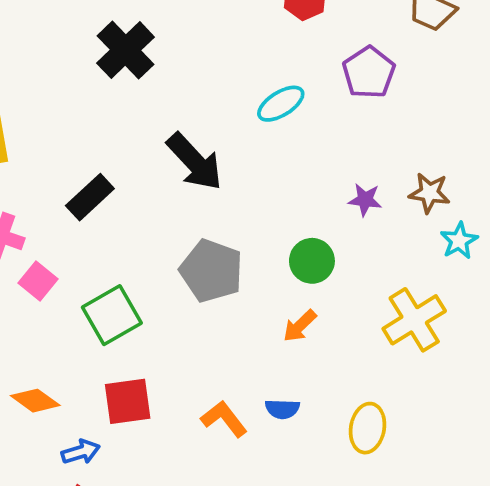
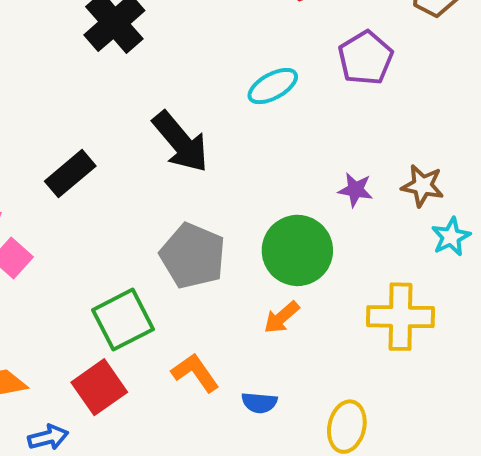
green circle: (312, 261) -> (297, 250), size x1.5
green square: (112, 315) -> (123, 320), moved
yellow cross: (414, 320) -> (400, 317), turned 30
red square: (128, 401) -> (99, 387), turned -30
orange L-shape: (224, 419) -> (195, 373), moved

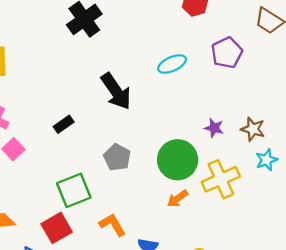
black rectangle: (70, 174) -> (64, 124), moved, size x0.7
gray pentagon: (193, 256) -> (117, 157), size x0.7
orange arrow: (282, 317) -> (177, 199), moved
yellow cross: (400, 317) -> (221, 179), moved, turned -30

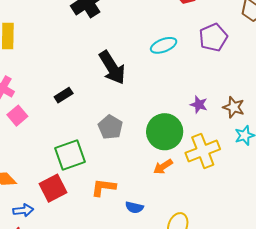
orange L-shape: (112, 225) -> (103, 187), turned -55

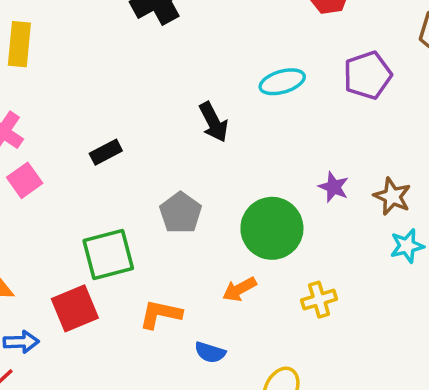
black arrow: (112, 68) -> (214, 122), moved, size x0.7
yellow cross: (203, 151) -> (319, 300), moved, size x0.6
orange arrow: (163, 167) -> (239, 289), moved

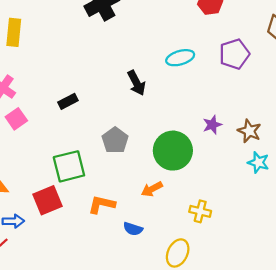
purple star: (334, 187) -> (212, 125), turned 30
cyan star: (407, 246) -> (258, 162), turned 30
yellow cross: (319, 300) -> (200, 211), moved, turned 30

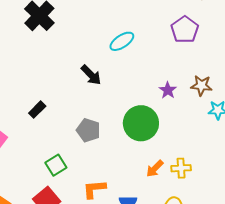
purple pentagon: (234, 54) -> (185, 30), moved
green square: (69, 166) -> (56, 165), size x0.7
orange arrow: (152, 189) -> (155, 169), moved

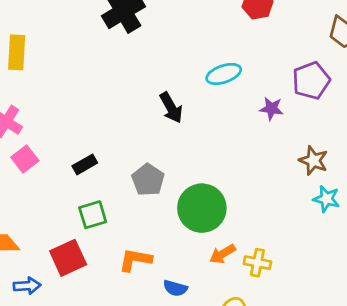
purple star: (168, 90) -> (271, 109), moved, turned 30
black rectangle: (37, 110) -> (85, 164), moved
green circle: (141, 123) -> (202, 208), moved

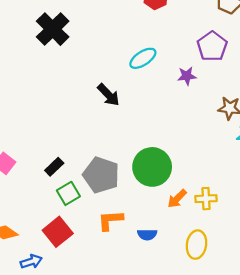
black rectangle: (85, 164) -> (54, 167), moved
gray pentagon: (148, 180) -> (101, 175), moved, size x1.4

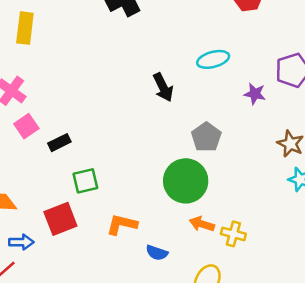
black rectangle: (54, 167) -> (59, 143), moved
gray pentagon: (101, 175) -> (206, 137), moved, size x0.7
orange arrow: (177, 199) -> (202, 224), turned 45

